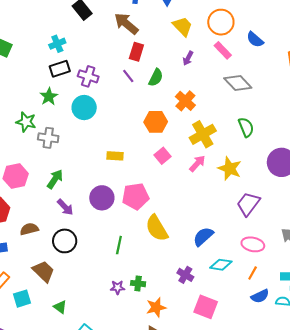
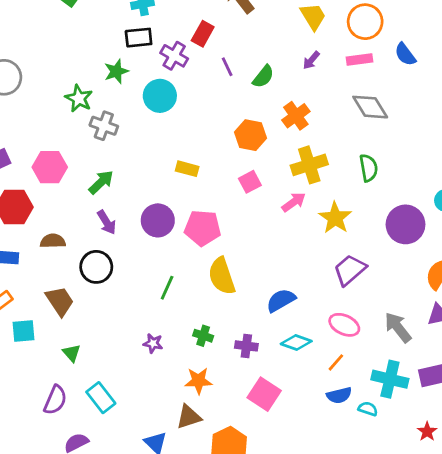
pink rectangle: (223, 50) -> (360, 59), turned -66
red rectangle: (136, 52) -> (203, 34), moved
purple cross: (185, 275) -> (246, 346), turned -35
green cross: (138, 284) -> (203, 336), moved

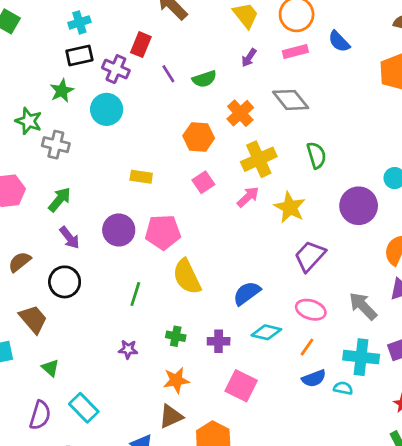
green semicircle: (263, 77) -> (204, 79), turned 40
gray diamond: (370, 107) -> (291, 100), moved
brown semicircle: (53, 241) -> (20, 262), turned -30

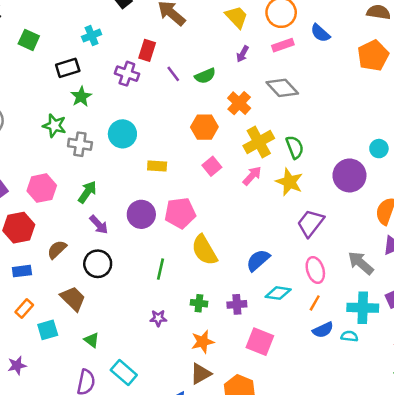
black rectangle: (79, 56) -> (68, 68), moved
cyan circle: (107, 109) -> (122, 134), moved
green semicircle: (316, 155) -> (295, 147), moved
pink ellipse: (311, 310) -> (315, 270), turned 60

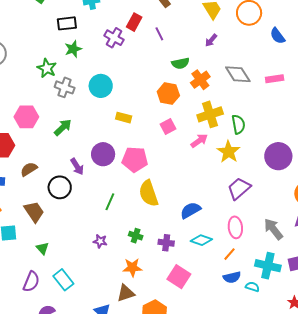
pink rectangle: (283, 45) -> (275, 79), moved
purple line: (173, 74) -> (159, 34), moved
green semicircle: (205, 76) -> (180, 63), moved
purple arrow: (99, 225) -> (77, 166), moved

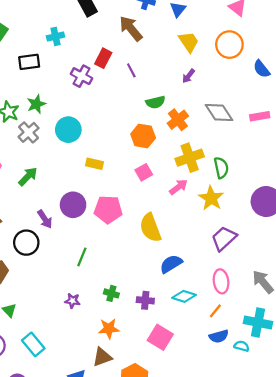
green star: (73, 49) -> (36, 104), moved
gray cross: (65, 87) -> (29, 132), turned 30
yellow semicircle: (149, 193) -> (150, 228), moved

